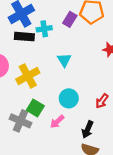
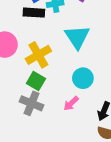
cyan triangle: (64, 60) -> (77, 37), size x1.6
green square: (35, 108) -> (36, 81), moved

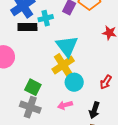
yellow cross: (38, 55) -> (63, 65), moved
pink arrow: (71, 103) -> (65, 105), turned 32

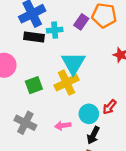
cyan circle: (74, 82) -> (89, 114), moved
green square: (33, 87) -> (34, 85), moved, turned 35

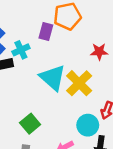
yellow cross: (67, 83) -> (79, 83), moved
green square: (34, 85) -> (30, 124), moved

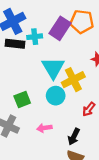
purple rectangle: (46, 32) -> (60, 28), size x1.5
cyan circle: (88, 125) -> (56, 96), moved

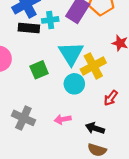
green square: (22, 100) -> (39, 70), moved
black arrow: (74, 137) -> (95, 128), turned 84

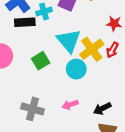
red arrow: (111, 98) -> (112, 50), moved
black arrow: (95, 128) -> (102, 108), turned -36

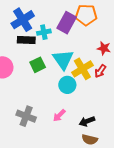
green square: (41, 61) -> (38, 65), moved
pink arrow: (70, 105) -> (59, 115), turned -32

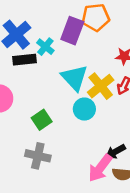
cyan cross: (44, 32) -> (45, 47), turned -32
green square: (38, 65) -> (42, 120), moved
pink arrow: (59, 115) -> (100, 168), moved, size x1.6

